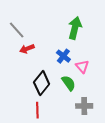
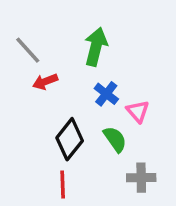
green arrow: (75, 28) -> (96, 47), moved

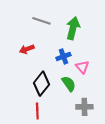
green arrow: (96, 47) -> (73, 28), moved
gray line: (28, 50) -> (41, 21), moved, turned -30
blue cross: (106, 94) -> (63, 56), turned 32

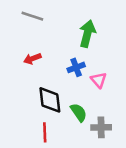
gray line: (41, 21) -> (32, 16), moved
black diamond: (41, 84) -> (50, 100), turned -45
green semicircle: (69, 84) -> (79, 112), moved

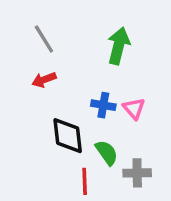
gray line: (32, 16) -> (44, 39), moved, turned 40
blue cross: (76, 67) -> (103, 105), moved, turned 30
red line: (45, 132) -> (85, 181), moved

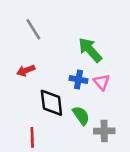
green arrow: (119, 46) -> (90, 50), moved, turned -56
red arrow: (44, 80) -> (26, 71), moved
red line: (85, 181) -> (32, 137), moved

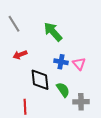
gray line: (33, 29) -> (14, 24), moved
green arrow: (90, 50) -> (53, 32), moved

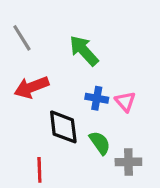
red arrow: (20, 55) -> (31, 87), size x1.5

